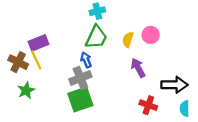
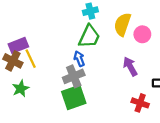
yellow semicircle: (128, 39) -> (122, 24), moved, size x1.5
purple rectangle: (38, 43) -> (18, 45), moved

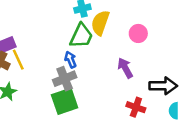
yellow semicircle: (122, 24) -> (100, 23), moved

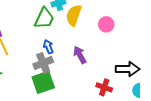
green trapezoid: (81, 36) -> (44, 18), moved
purple arrow: (125, 68) -> (80, 55), moved

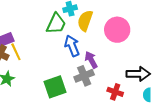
pink circle: (106, 24) -> (117, 30), size x1.6
blue arrow: (48, 47) -> (72, 46), moved, size x1.5
gray cross: (43, 63) -> (84, 76), moved

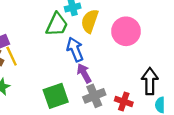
purple arrow: (91, 60) -> (84, 73), moved
black arrow: (138, 74) -> (150, 81), turned -90
gray cross: (84, 76) -> (94, 96), moved

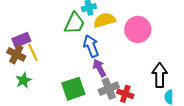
yellow semicircle: (90, 21) -> (105, 20), turned 55
red cross: (124, 102) -> (125, 94), moved

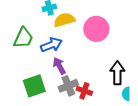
green trapezoid: (74, 23) -> (23, 38), moved
blue arrow: (91, 46) -> (51, 45), turned 90

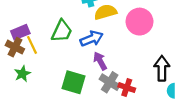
green square: (34, 86) -> (74, 82), turned 35
gray cross: (68, 86) -> (110, 82), turned -36

